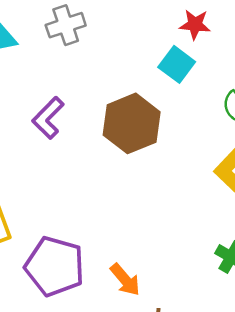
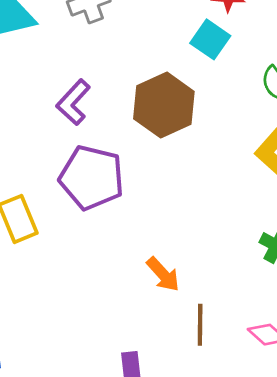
purple pentagon: (55, 266) -> (92, 178), moved

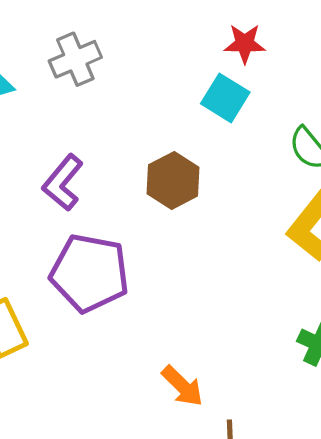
brown hexagon: (164, 105) -> (173, 180), size x0.7

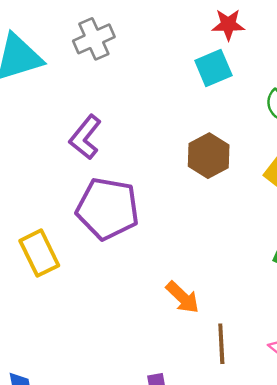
cyan square: (225, 98) -> (213, 68), turned 36
brown hexagon: (173, 180) -> (209, 156), moved

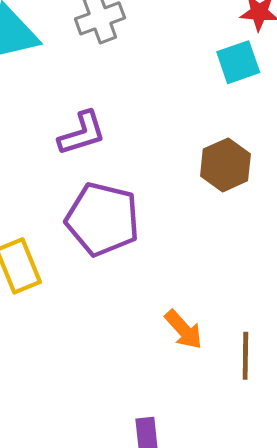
purple L-shape: (85, 137) -> (82, 133), turned -150
brown line: (221, 344) -> (245, 356), moved

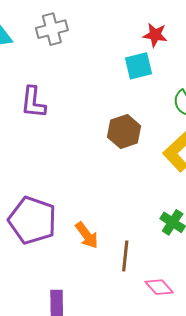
purple L-shape: (82, 133) -> (33, 102), turned 108
purple pentagon: (102, 219) -> (32, 220), moved

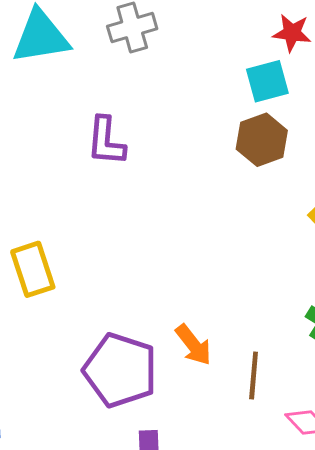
brown hexagon: (124, 132) -> (262, 140), moved
purple pentagon: (32, 220) -> (120, 370), moved

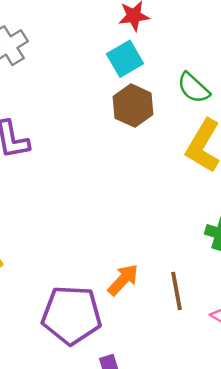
orange arrow: (193, 345) -> (123, 280), turned -84

